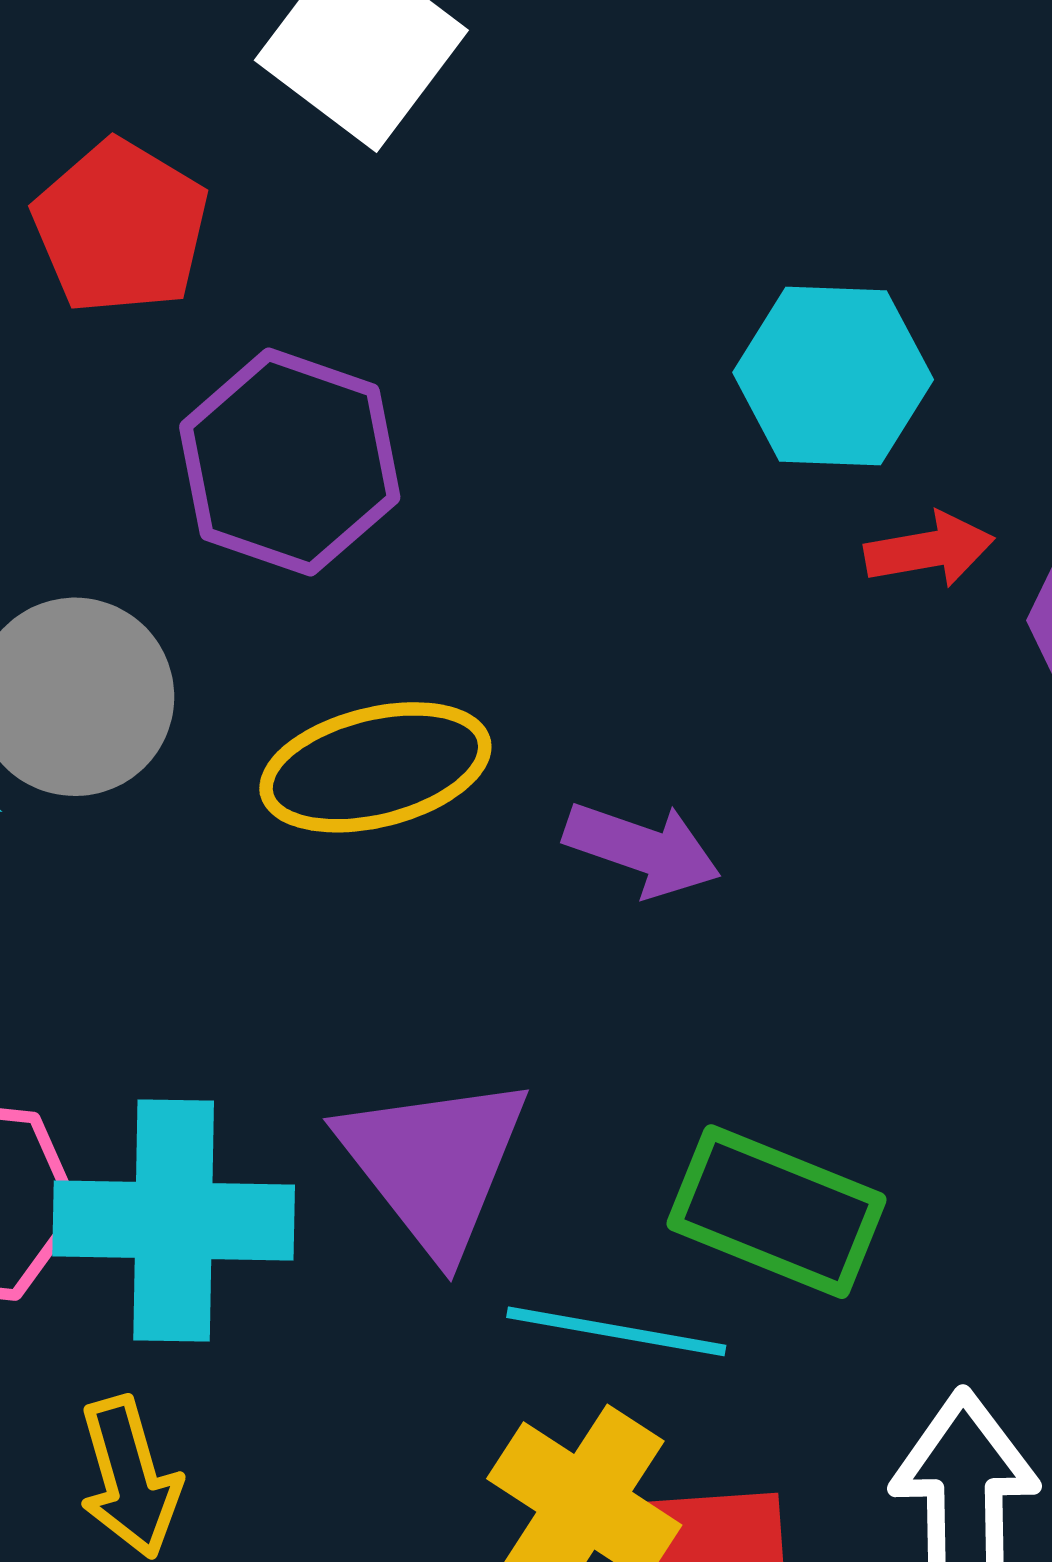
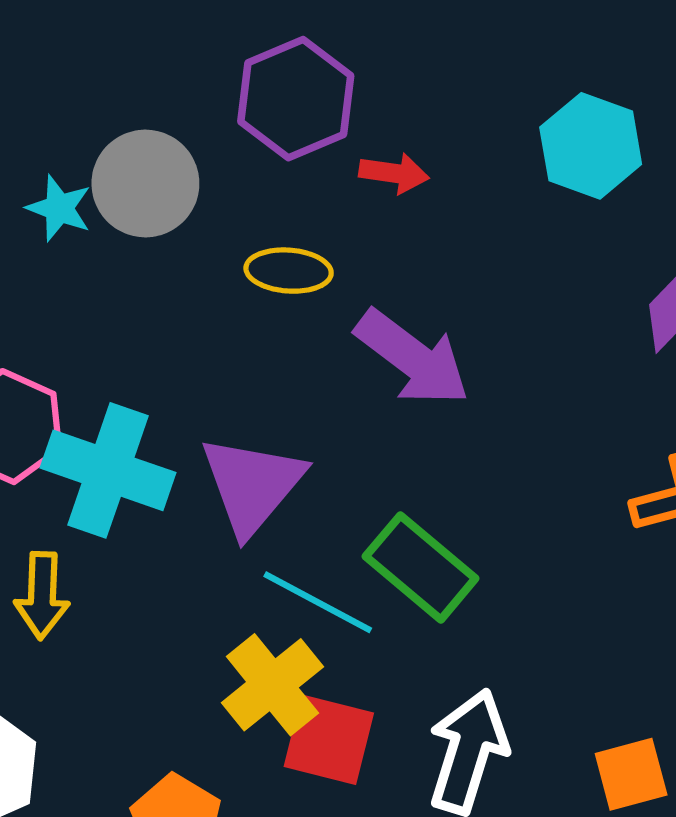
red arrow: (929, 550) -> (394, 173), moved
yellow ellipse: (375, 767) -> (289, 271), size x0.7
purple arrow: (642, 849) -> (412, 358), size x1.5

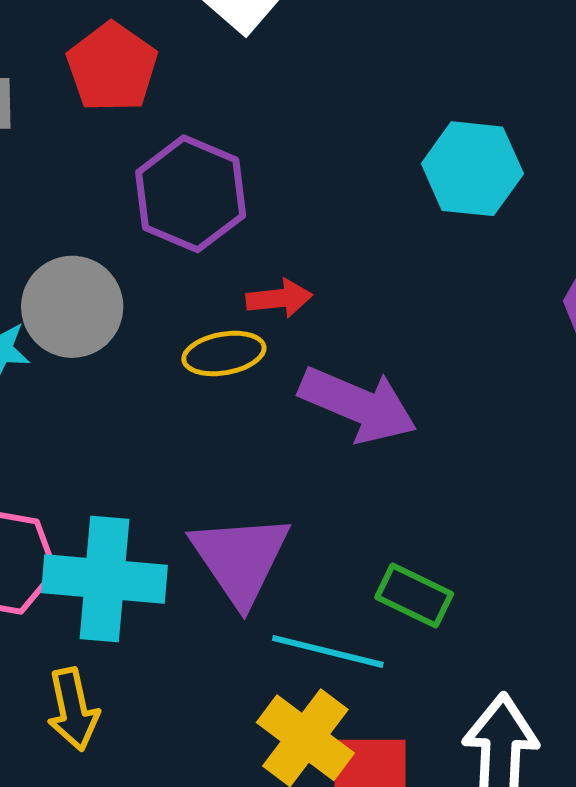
red arrow: (394, 173) -> (279, 298), moved
green rectangle: (421, 567) -> (414, 596), size x0.7

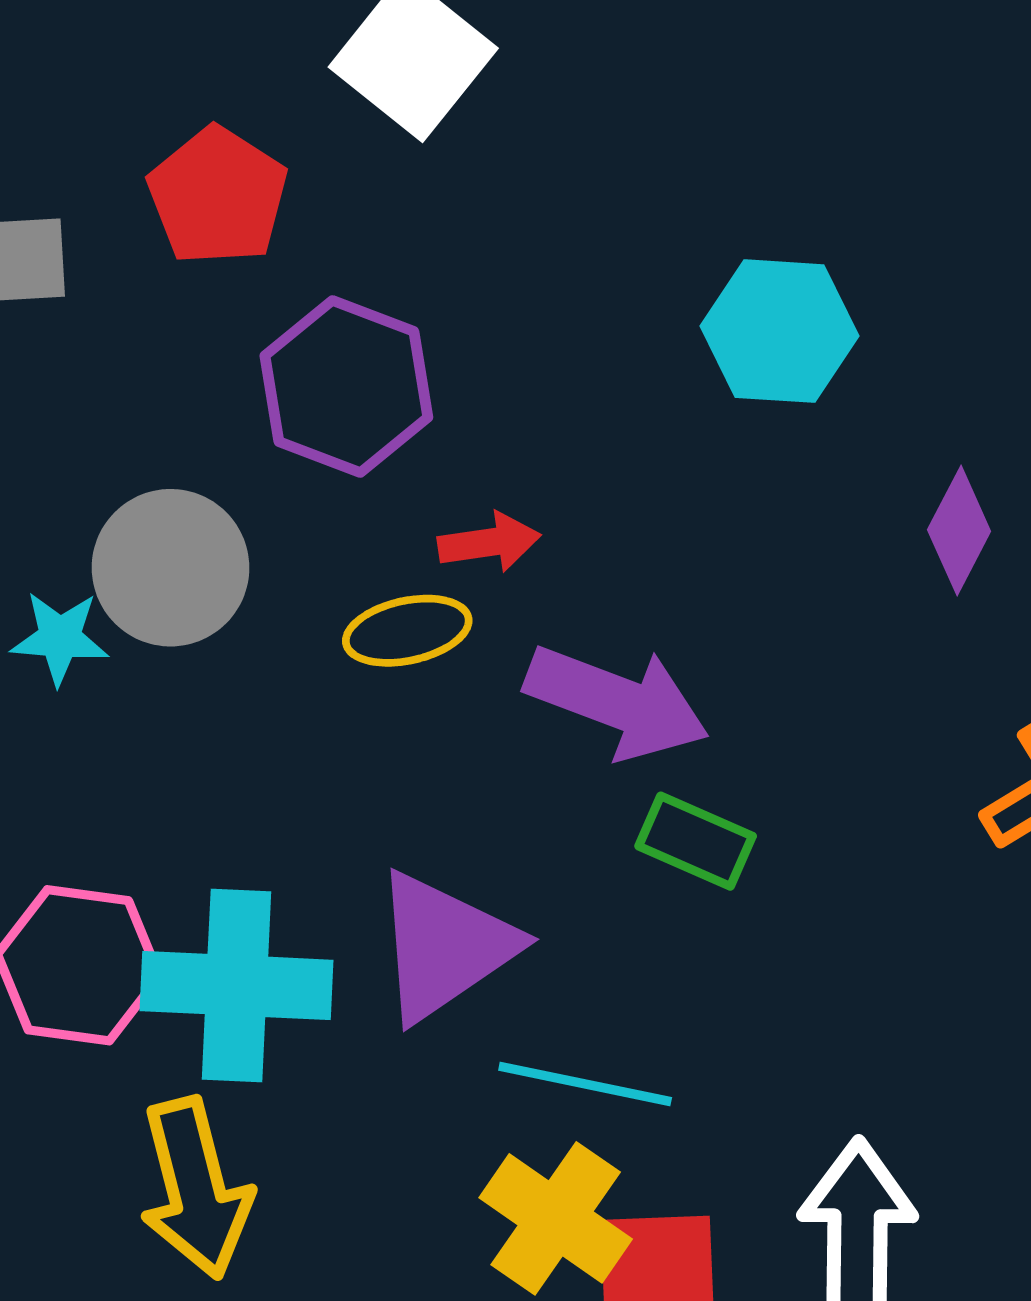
purple triangle: (240, 559) -> (445, 946), turned 32
green rectangle: (414, 596) -> (696, 841), moved
yellow arrow: (73, 709) -> (196, 1188), size x1.4

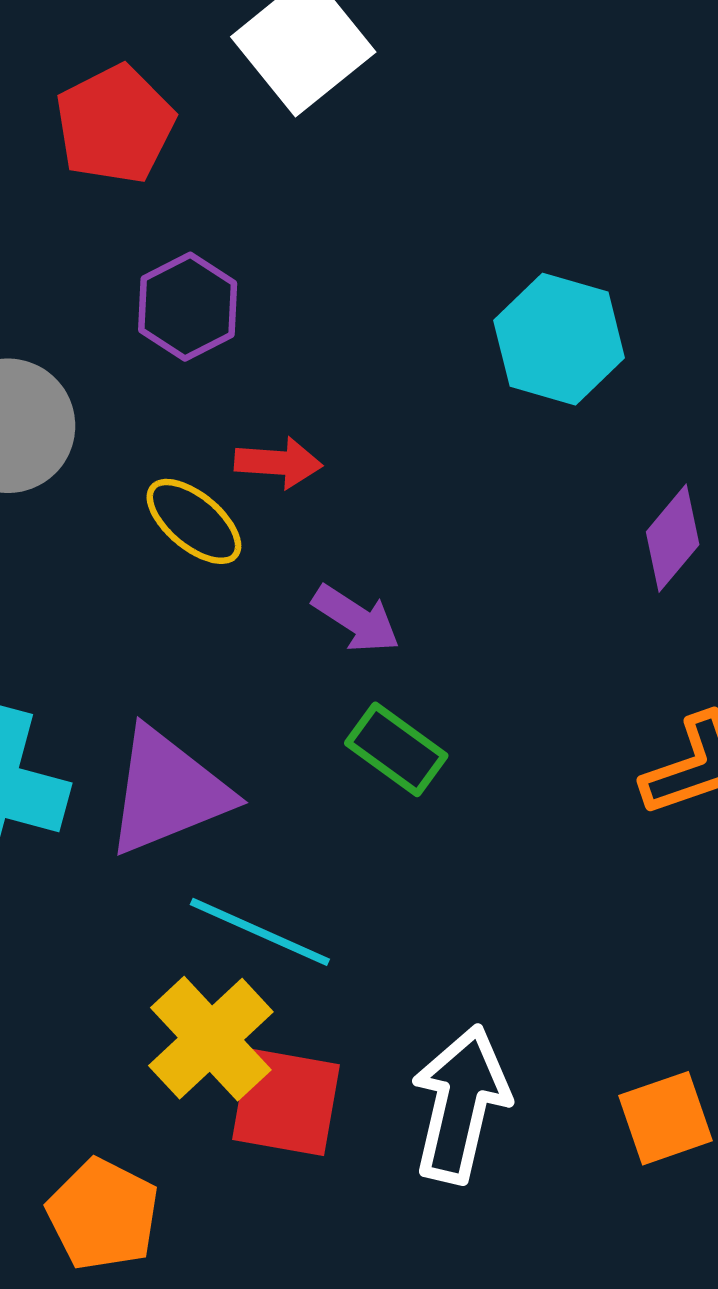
purple hexagon: (346, 387) -> (188, 307), size x0.7
yellow ellipse: (407, 631) -> (194, 521), turned 40
purple arrow: (617, 702) -> (356, 619), size x0.6

